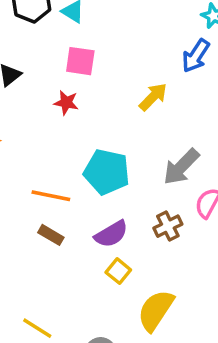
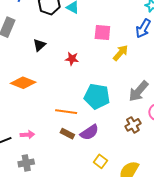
pink square: (80, 61) -> (102, 33), moved
purple semicircle: (111, 234) -> (89, 132), moved
yellow square: (118, 271) -> (100, 161), moved

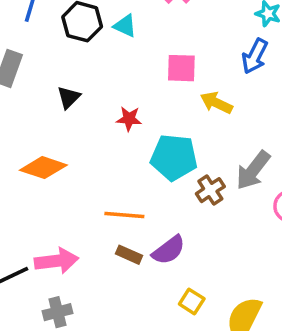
yellow arrow: (121, 53) -> (216, 103), turned -102
cyan pentagon: (97, 96) -> (174, 157), moved
brown cross: (133, 125) -> (210, 190), moved
pink arrow: (27, 135) -> (57, 261), size x1.6

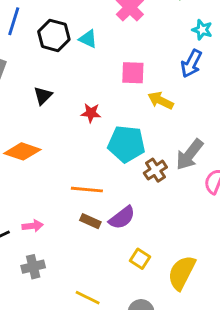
pink arrow: (57, 261) -> (33, 226), size x0.6

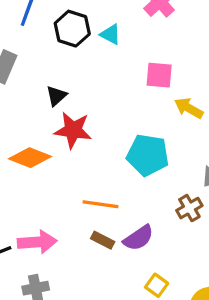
red star: (91, 113) -> (73, 130), moved, size x1.6
brown cross: (155, 170) -> (189, 208), moved
pink arrow: (33, 226) -> (37, 242), size x1.6

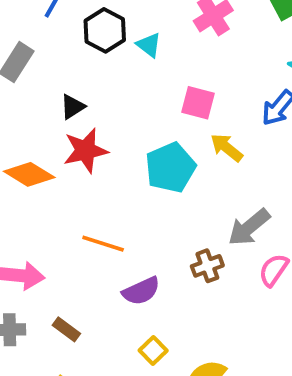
red star: (73, 130) -> (85, 151), turned -30
cyan pentagon: (148, 155) -> (170, 168), moved, turned 30
brown rectangle: (103, 240) -> (66, 329), moved

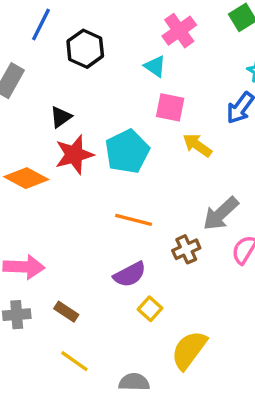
cyan triangle: (149, 45) -> (155, 66), moved
cyan pentagon: (170, 168) -> (127, 151), moved
orange line: (103, 244) -> (134, 220), moved
yellow square: (153, 350) -> (150, 309), moved

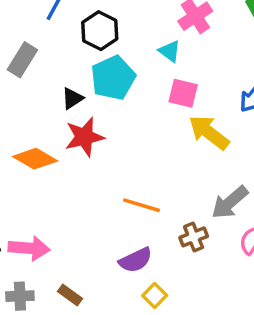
yellow arrow: (197, 145) -> (209, 132), size x1.4
cyan pentagon: (127, 151) -> (113, 78), moved

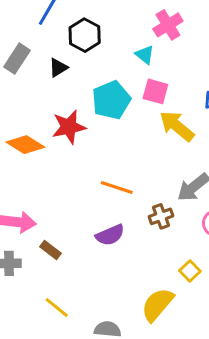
cyan pentagon: (113, 78) -> (111, 100), moved
black triangle: (72, 98) -> (58, 68), moved
brown rectangle: (70, 295) -> (51, 250), moved
yellow square: (155, 296) -> (190, 271), moved

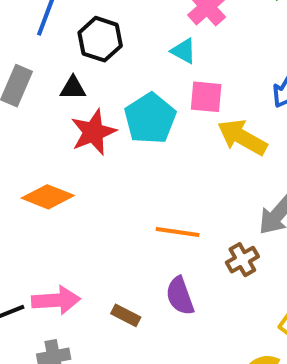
black triangle: (58, 68) -> (73, 88), turned 42
red star: (69, 127) -> (93, 132), moved
purple semicircle: (110, 235) -> (180, 296), turned 104
brown rectangle: (51, 250) -> (126, 315), moved

